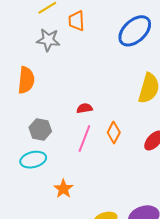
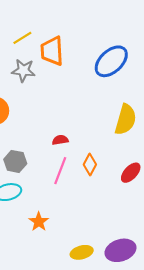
orange trapezoid: (76, 21) -> (52, 51), size x1.4

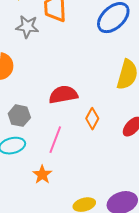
red semicircle: (60, 140) -> (63, 95), size x1.8
pink line: (60, 171) -> (55, 140), moved

